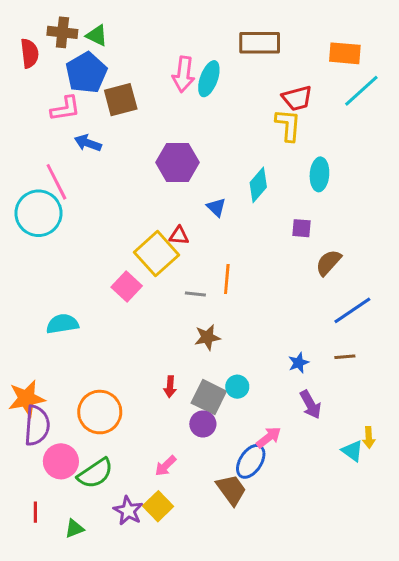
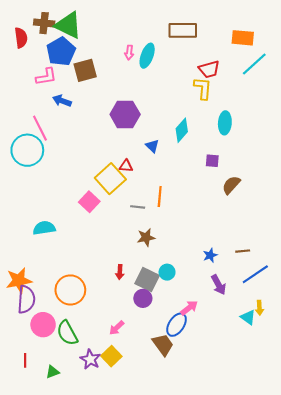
green triangle: (97, 35) -> (68, 25), size x1.8
pink arrow: (183, 74) -> (129, 52), size x0.6
blue line: (352, 310) -> (255, 274), moved
green semicircle: (95, 473) -> (67, 333), turned 95

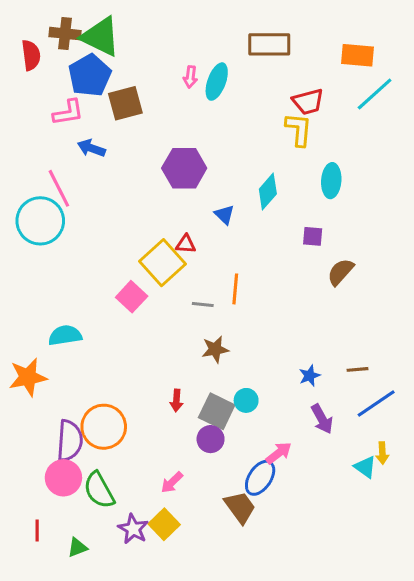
orange star: (19, 281) -> (28, 377), moved
purple semicircle: (26, 299) -> (70, 441), moved

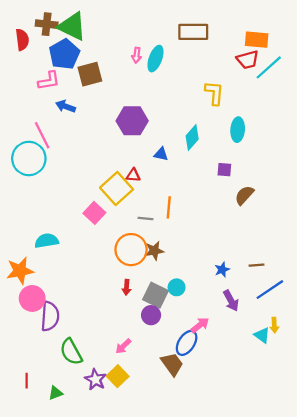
red trapezoid: (308, 102) -> (248, 60), moved
blue triangle: (224, 215) -> (161, 154), turned -32
orange circle: (104, 427) -> (131, 250), moved
pink circle: (63, 478) -> (32, 298), moved

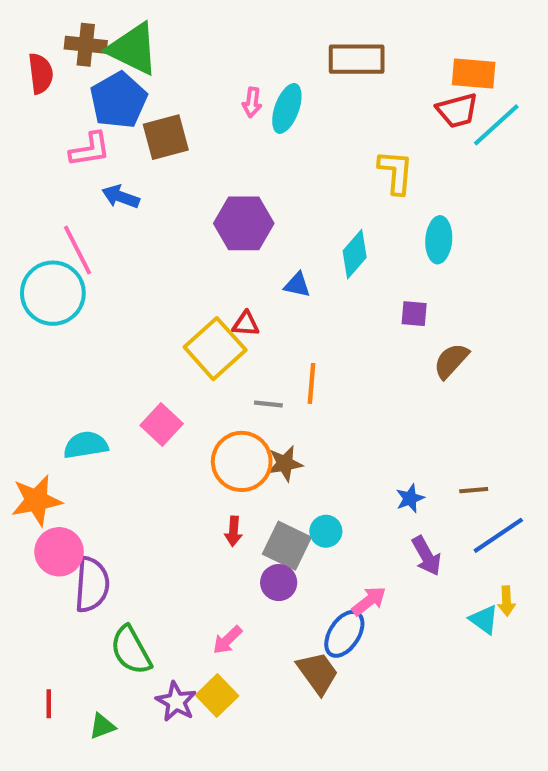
pink square: (94, 213) -> (162, 424), moved

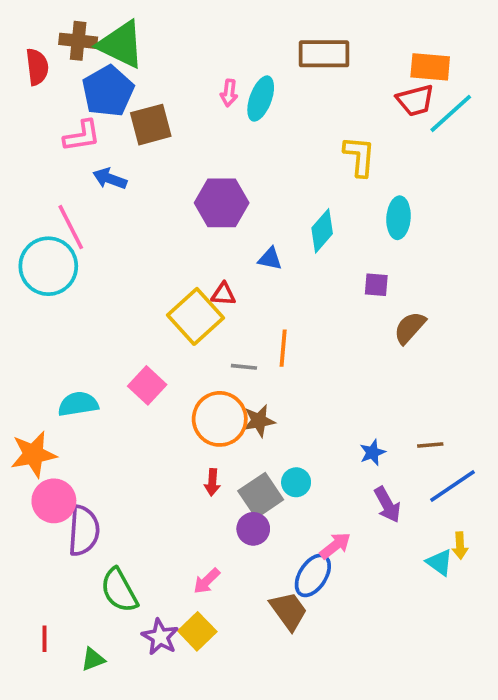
gray square: (287, 546) -> (261, 495), turned 30

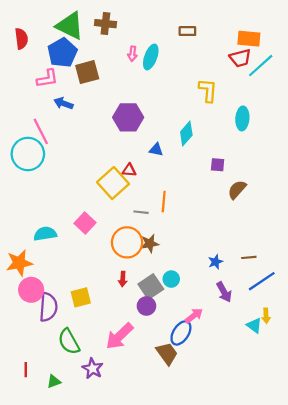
brown cross: (78, 41) -> (105, 24), moved
brown rectangle: (324, 54) -> (187, 31), size x0.6
cyan ellipse: (399, 218) -> (242, 118), moved
pink arrow: (207, 581) -> (119, 336), size x1.8
yellow square: (197, 631) -> (81, 297), moved, turned 30

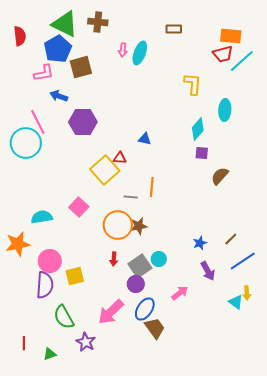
purple hexagon: (128, 117) -> (83, 122), moved
cyan diamond: (186, 134) -> (198, 129), moved
brown line: (249, 257) -> (231, 239), turned -40
pink circle: (31, 290) -> (50, 261), moved
blue ellipse: (181, 333) -> (145, 309), moved

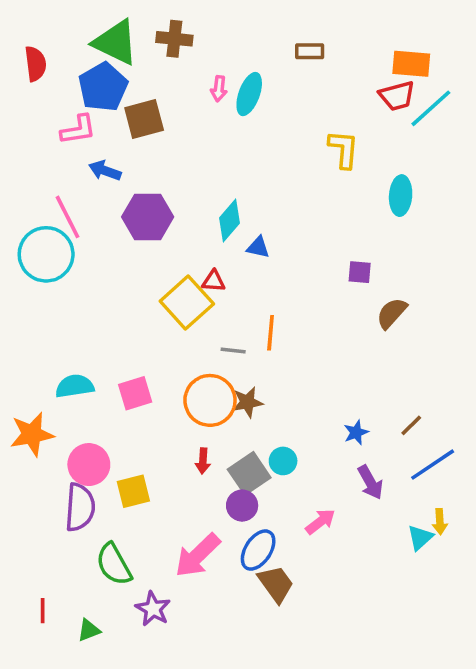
cyan diamond: (198, 129) -> (230, 220), moved
pink square: (79, 207) -> (135, 393), moved, turned 30
cyan triangle: (236, 302) -> (420, 538), turned 42

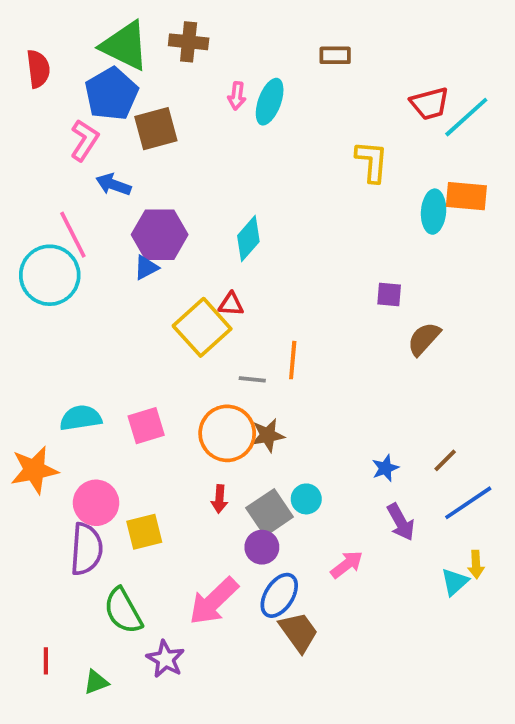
orange rectangle: (411, 64) -> (466, 196), moved
pink L-shape: (78, 130) -> (84, 140), turned -48
blue triangle: (258, 247) -> (146, 267), moved, turned -40

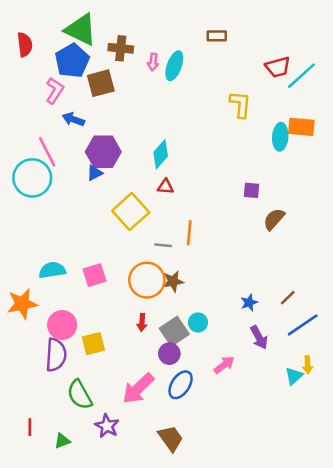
brown cross: (189, 42) -> (121, 48), moved
red triangle: (231, 304) -> (166, 187), moved
brown trapezoid: (299, 632) -> (171, 438), moved

